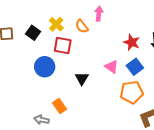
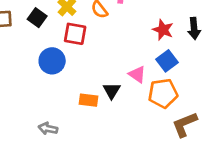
pink triangle: (111, 67) -> (137, 74), moved
black triangle: (82, 78) -> (112, 91), moved
orange rectangle: (60, 106) -> (89, 100), moved, turned -48

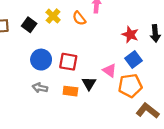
red square: (75, 34) -> (68, 62), moved
brown L-shape: (185, 124) -> (148, 111), turned 60
gray arrow: (48, 128) -> (40, 88), moved

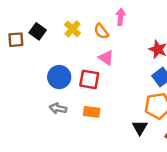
black square: (29, 25) -> (38, 31), moved
pink triangle: (110, 70) -> (106, 58), moved
black triangle: (89, 83) -> (140, 128), moved

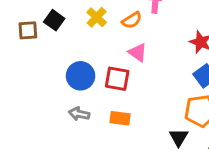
orange semicircle: (101, 31) -> (132, 20), turned -84

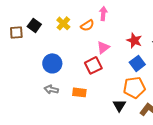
pink triangle: (138, 52) -> (103, 47), moved, turned 48
red square: (117, 79) -> (93, 65), moved, turned -36

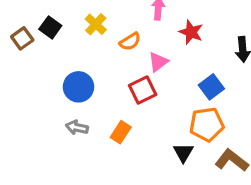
orange semicircle: (87, 25) -> (130, 42), moved
brown square: (16, 32) -> (22, 38), turned -32
red star: (134, 40) -> (191, 32), moved
orange rectangle: (79, 92) -> (121, 132), turned -64

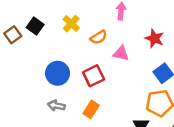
red star: (191, 32) -> (155, 38), moved
pink triangle: (158, 62) -> (121, 53), turned 49
red square: (143, 90) -> (94, 76), moved

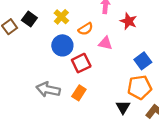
red star: (155, 38) -> (129, 21), moved
blue circle: (58, 73) -> (62, 45), moved
gray arrow: (56, 106) -> (48, 90), size x1.5

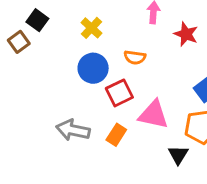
black square: (29, 19) -> (37, 20), moved
orange semicircle: (86, 29) -> (135, 57), moved, turned 40
pink triangle: (105, 43) -> (153, 115), moved, size x1.5

